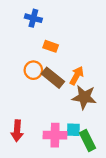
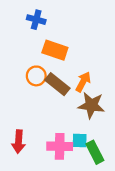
orange rectangle: (51, 46) -> (55, 50), size x1.5

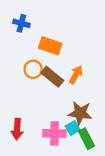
blue cross: (36, 20) -> (21, 23), moved
brown star: (91, 105) -> (80, 113), moved
cyan square: (80, 140) -> (73, 128), turned -32

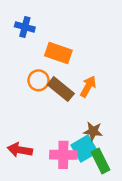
brown star: (80, 113) -> (93, 131), size x0.7
cyan square: (73, 128) -> (84, 149), size x1.5
red arrow: (17, 129) -> (20, 150), turned 96

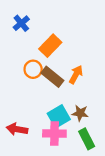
blue cross: (25, 27) -> (21, 23), turned 35
orange rectangle: (58, 53) -> (50, 46), turned -65
cyan square: (84, 149) -> (59, 116), moved

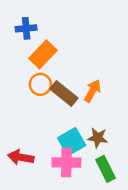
blue cross: (21, 23) -> (26, 28), turned 35
orange rectangle: (50, 46) -> (43, 54), moved

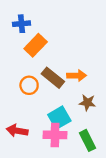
orange circle: (40, 84) -> (29, 85), moved
orange arrow: (92, 91) -> (77, 76), turned 60
brown star: (98, 138) -> (87, 103), moved

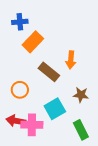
orange arrow: (77, 76) -> (71, 60), moved, turned 96
orange circle: (29, 85) -> (20, 90), moved
pink cross: (55, 135) -> (32, 125), moved

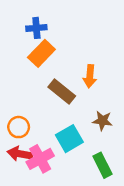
blue cross: (20, 22) -> (36, 28), moved
orange circle: (20, 90) -> (19, 127), moved
pink cross: (32, 125) -> (40, 159), turned -30

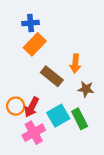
brown star: (102, 121) -> (86, 89), moved
red arrow: (20, 154) -> (32, 107), moved, turned -72
green rectangle: (102, 165) -> (80, 119), moved

